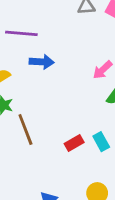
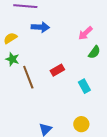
red rectangle: (74, 143) -> (57, 70), moved

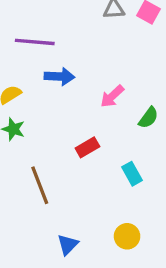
pink arrow: (85, 33) -> (112, 96), moved
brown line: (28, 77) -> (40, 185), moved

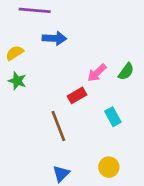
pink arrow: (112, 96) -> (97, 73), moved
brown line: (40, 185) -> (58, 126), moved

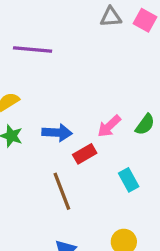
blue arrow: (54, 38) -> (57, 133), moved

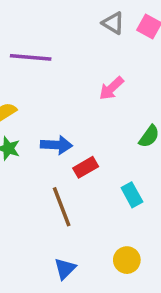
gray triangle: (111, 17) -> (113, 23), turned 35
pink arrow: (109, 126) -> (111, 88), moved

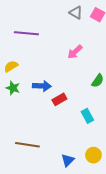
brown line: (62, 207) -> (27, 145), moved, turned -60
yellow circle: (127, 260) -> (93, 155), moved
blue triangle: (65, 269) -> (68, 160), moved

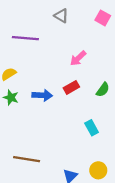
gray triangle: (76, 13) -> (61, 16), moved
red rectangle: (59, 99) -> (71, 87), moved

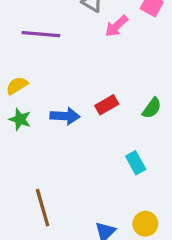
pink arrow: (78, 58) -> (116, 26), moved
brown line: (27, 159) -> (43, 208), turned 65

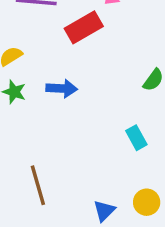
red rectangle: (107, 105) -> (84, 27), moved, size x1.5

